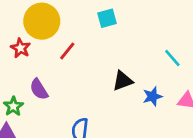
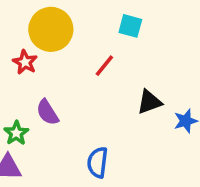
cyan square: (107, 18) -> (130, 26), turned 30
red line: (67, 51) -> (104, 66), moved

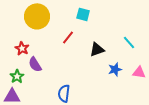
red star: (25, 62) -> (22, 48), moved
black triangle: (149, 102) -> (97, 49), moved

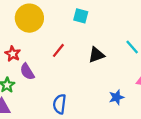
red line: (68, 37) -> (58, 50), moved
blue star: (115, 69) -> (116, 97), moved

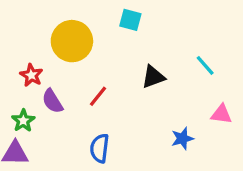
yellow circle: (29, 18) -> (72, 41), moved
red line: (58, 50) -> (98, 96), moved

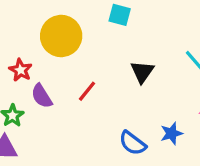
black triangle: (153, 77) -> (142, 72), turned -35
blue semicircle: (100, 148) -> (133, 143), moved, turned -60

